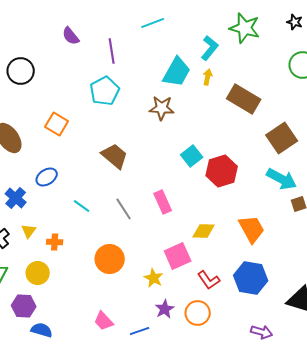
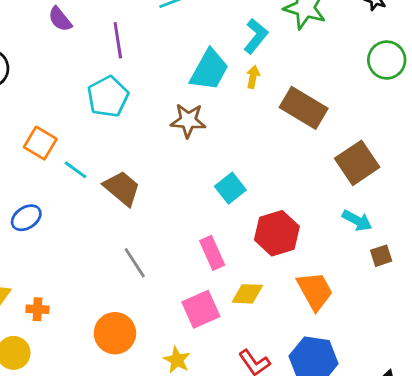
red hexagon: (222, 171) -> (277, 233), moved
cyan arrow: (282, 179) -> (357, 221), size x0.7
pink rectangle: (163, 202) -> (212, 253), moved
cyan line: (82, 206) -> (76, 170), moved
pink square: (178, 256) -> (201, 309), moved

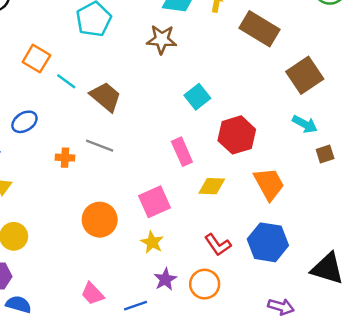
gray line: (135, 263) -> (100, 146), moved, turned -36
orange cross: (37, 309) -> (65, 158), moved
pink square: (201, 309) -> (155, 202), moved

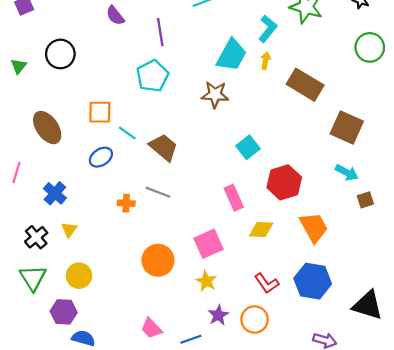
orange square: (36, 59) -> (100, 112), turned -30
brown square: (305, 75) -> (347, 128), turned -32
blue ellipse: (24, 122) -> (101, 157), moved

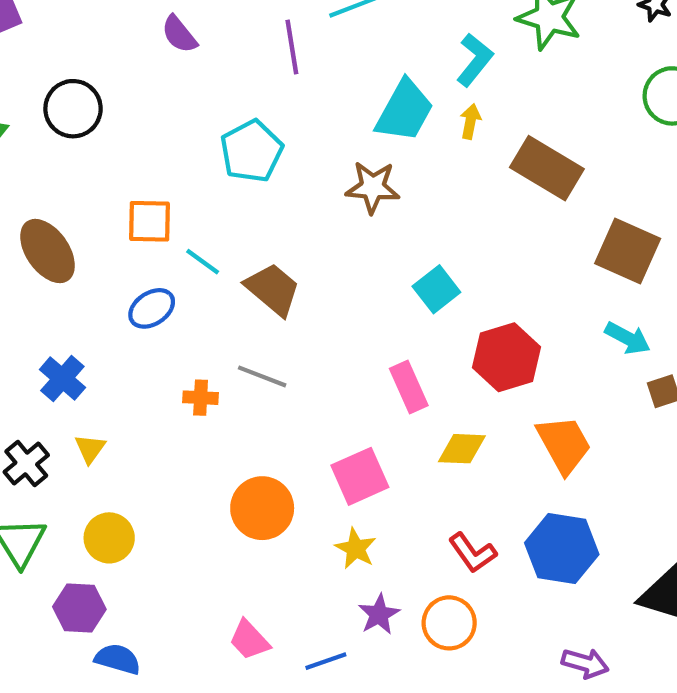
purple line: (160, 32) -> (292, 47), moved

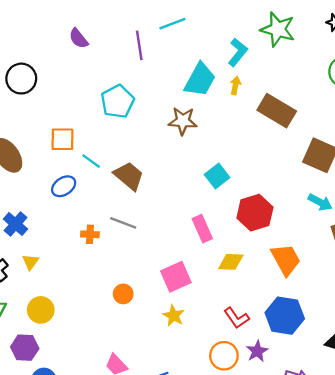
orange circle: (262, 508) -> (123, 294), size x0.6
purple star: (379, 614) -> (257, 351), moved

